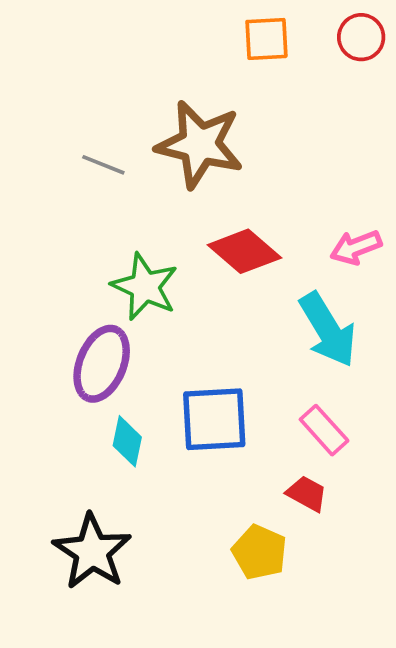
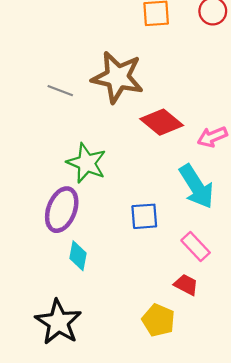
red diamond: (244, 251) -> (162, 122), moved
blue square: (214, 419) -> (144, 216), moved, size x0.7

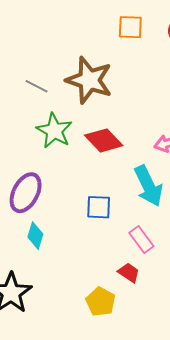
red diamond: (162, 122) -> (104, 140), moved
green star: (87, 163) -> (54, 131), moved

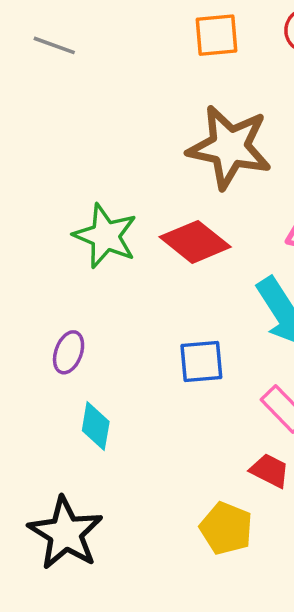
brown star: (89, 80) -> (230, 147), moved
gray line: (37, 86) -> (54, 45), moved
purple ellipse: (26, 193) -> (69, 352), size x0.6

